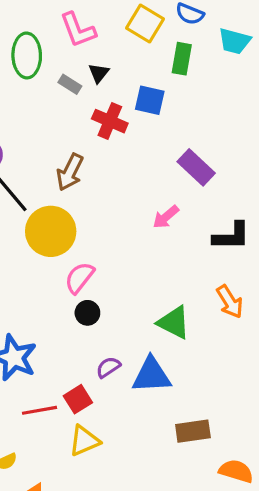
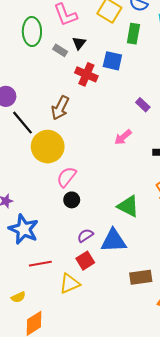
purple rectangle: (196, 167) -> (143, 105), size x0.6
red square: (78, 399) -> (85, 261), moved

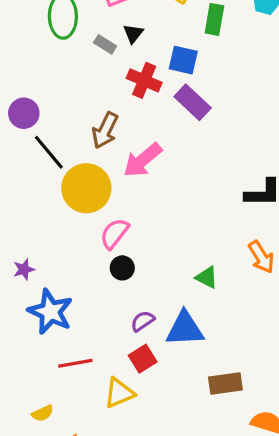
purple rectangle: (143, 105) -> (193, 102), moved, size x1.6
pink arrow: (123, 137) -> (143, 160), moved, size x1.5
green triangle: (128, 206) -> (207, 277), size x0.7

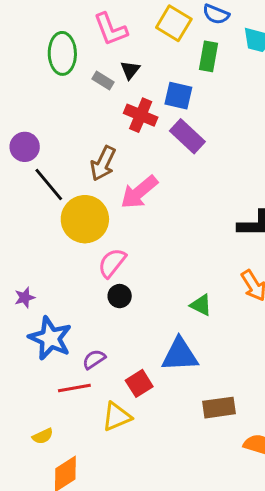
purple semicircle: (143, 321) -> (94, 359), moved

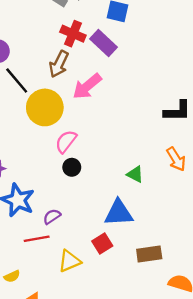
red cross: (141, 115) -> (73, 34), moved
purple rectangle: (187, 136) -> (103, 43), moved
red square: (139, 383) -> (102, 243), moved

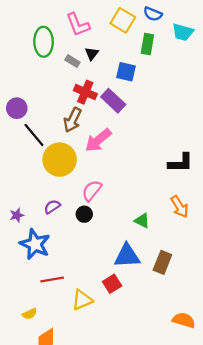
pink semicircle: (66, 141) -> (92, 191), moved
purple semicircle: (52, 217) -> (52, 207), moved
brown rectangle: (149, 254) -> (162, 262), moved, turned -60

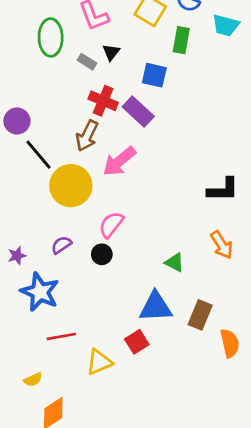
orange semicircle: (184, 320) -> (230, 343), moved, turned 60

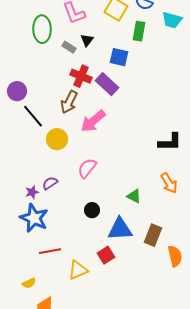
yellow circle: (71, 186) -> (57, 139), size x0.7
black circle: (102, 254) -> (92, 210), moved
purple star: (17, 256) -> (32, 192), moved

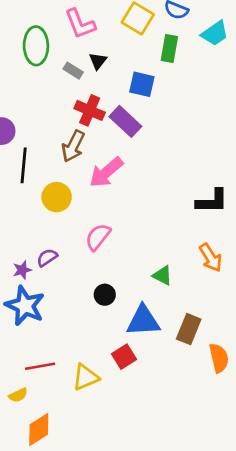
cyan trapezoid: (172, 20) -> (215, 33), turned -50
black line: (33, 116) -> (24, 165), turned 45
red line: (50, 251) -> (40, 366), moved

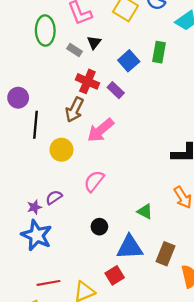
green rectangle: (169, 49) -> (159, 52), moved
blue square: (142, 84) -> (129, 61), turned 36
purple rectangle: (125, 121) -> (116, 90), size x0.7

